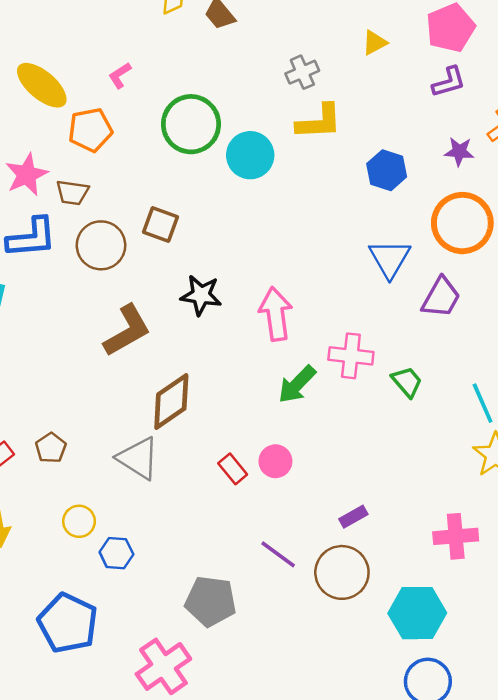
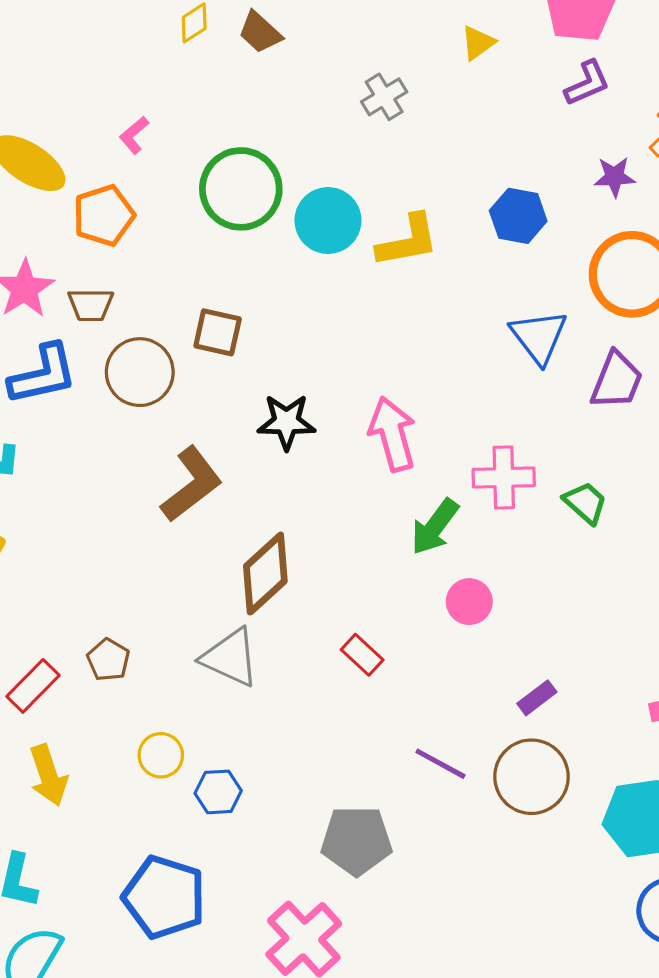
yellow L-shape: (319, 122) -> (408, 241), moved
pink circle: (275, 461) -> (469, 602), moved

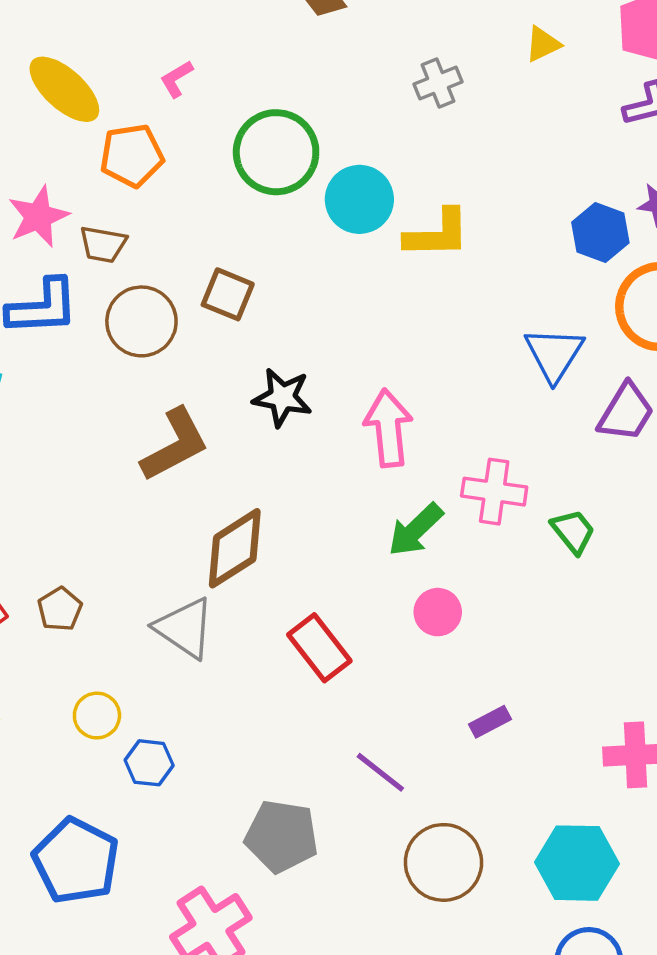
blue hexagon: (518, 216) -> (600, 233), moved
red rectangle: (362, 655) -> (319, 648), size x1.5
brown circle: (531, 777) -> (443, 862), moved

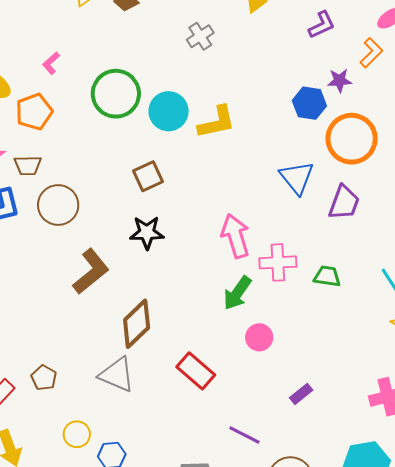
brown square: (228, 294) -> (148, 176), moved, turned -36
pink arrow: (388, 428) -> (235, 236), moved
green trapezoid: (573, 531) -> (327, 276), turned -32

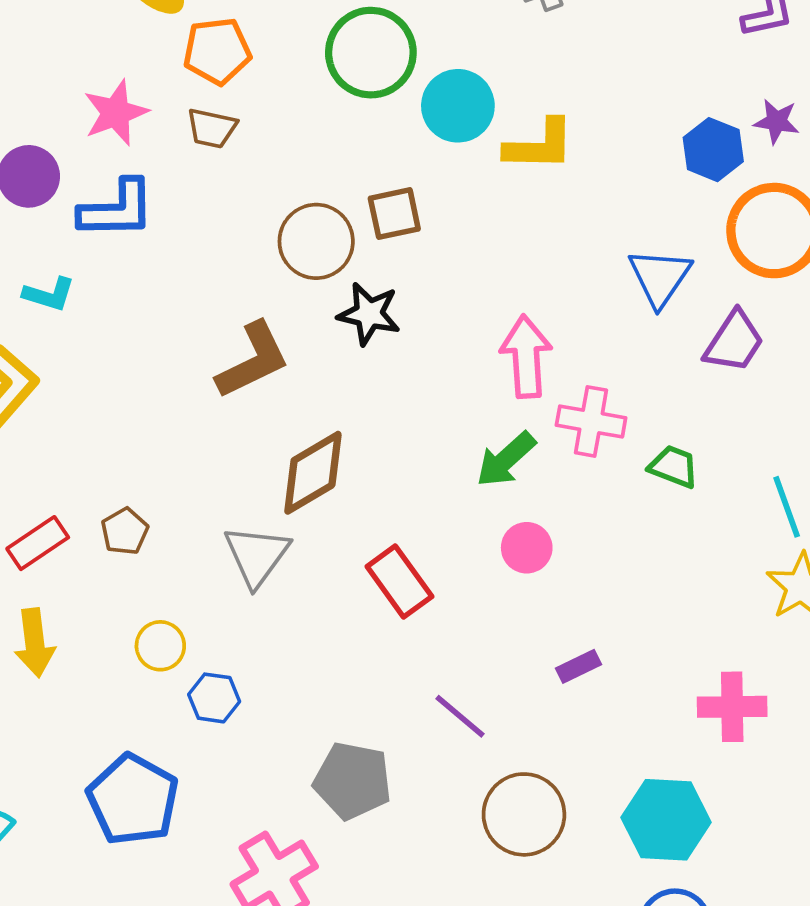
brown trapezoid: (28, 165) -> (212, 128), moved
brown circle: (58, 205) -> (316, 241), moved
gray triangle: (117, 375) -> (257, 556), turned 30

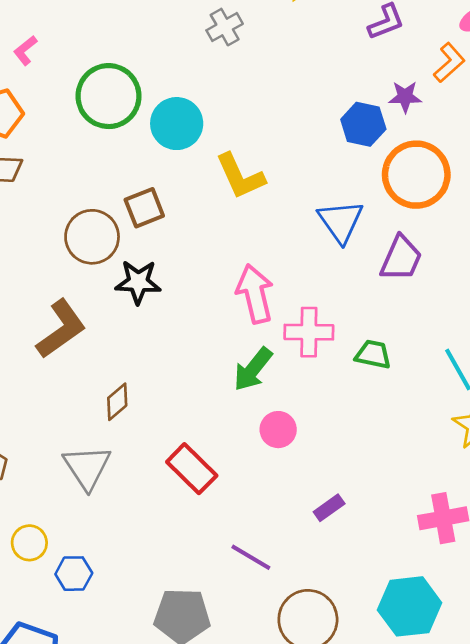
yellow L-shape: (539, 145) -> (240, 176), moved, turned 74
brown diamond: (313, 473) -> (117, 402), size x0.6

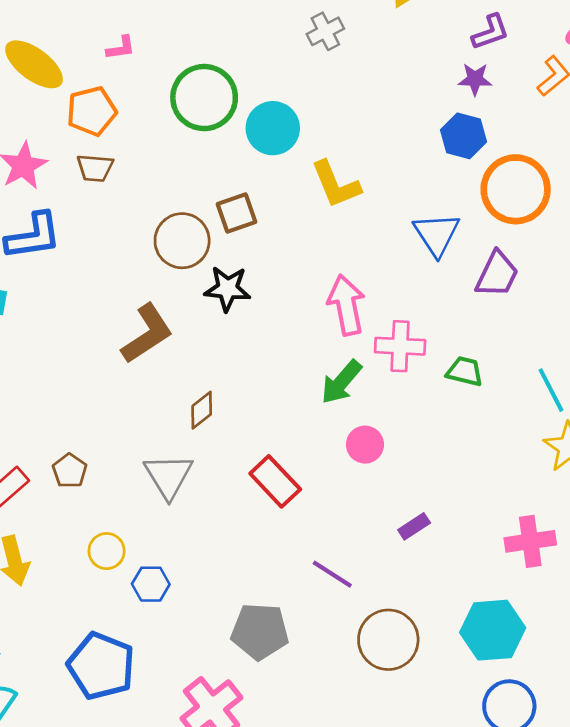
pink L-shape: (25, 50) -> (121, 48), turned -152
purple star: (405, 97) -> (475, 79), moved

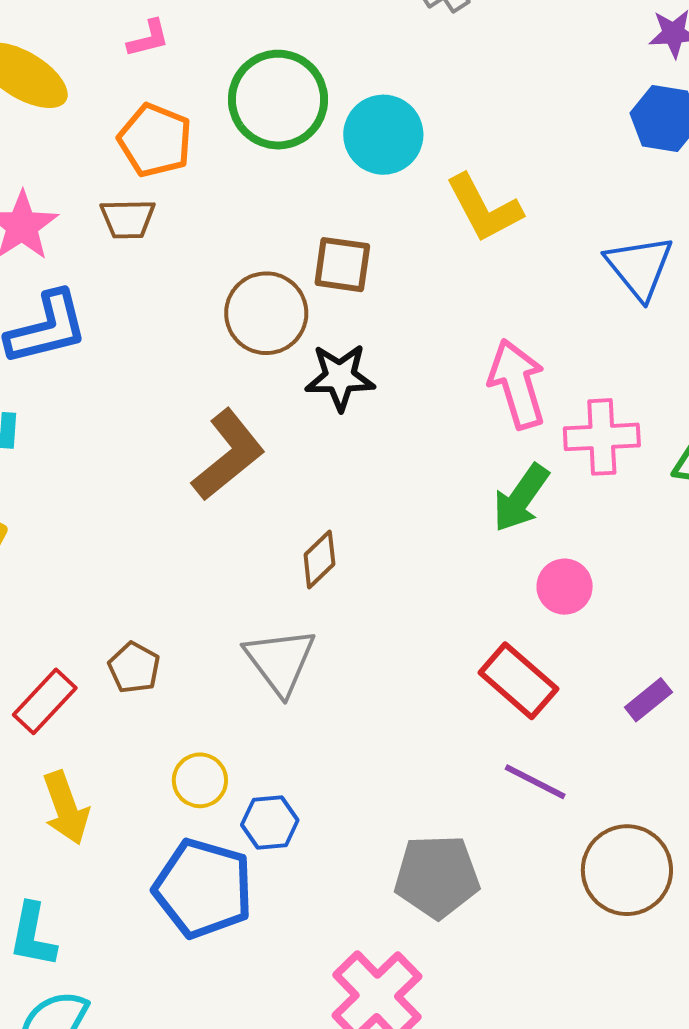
orange pentagon: (92, 111) -> (155, 140), moved, turned -30
brown square: (237, 213) -> (342, 265), turned 33
red rectangle: (275, 481) -> (518, 681), moved
blue pentagon: (101, 666) -> (203, 888), moved

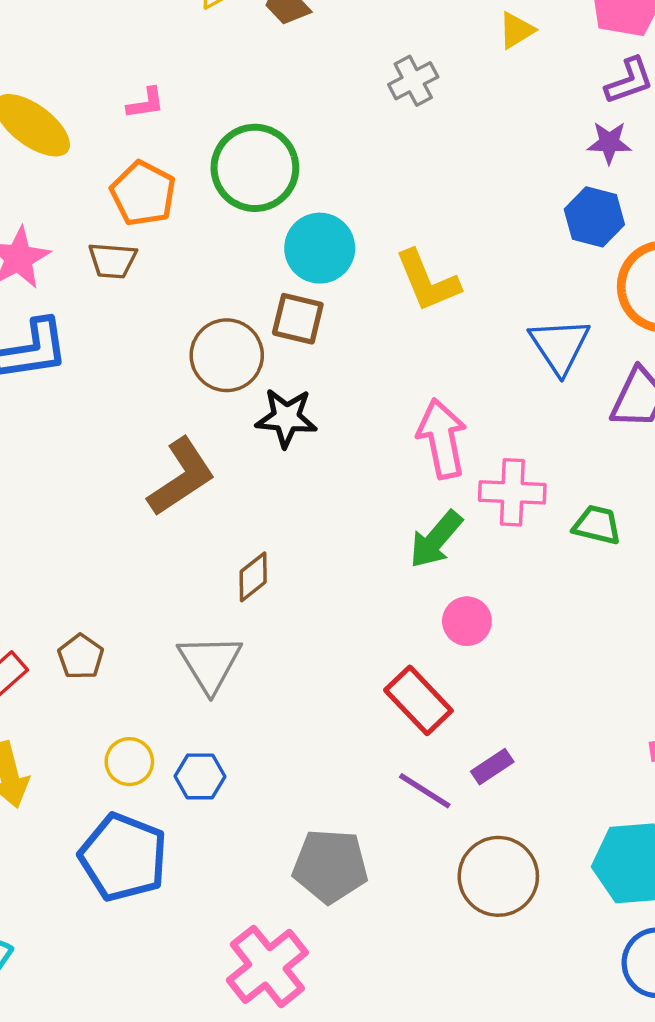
cyan circle: (383, 135) -> (320, 248), moved
purple rectangle: (648, 700) -> (492, 767), moved
blue hexagon: (270, 823) -> (200, 776), moved

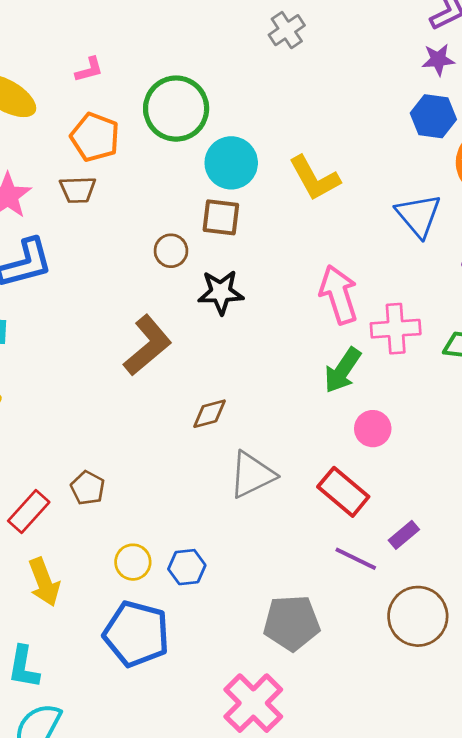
brown circle: (227, 355) -> (171, 251), size x0.6
brown diamond: (253, 577) -> (209, 414), turned 30
gray triangle: (210, 663) -> (252, 475), moved, turned 42

